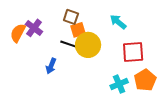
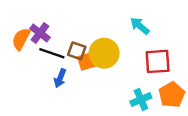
brown square: (71, 17) -> (77, 51), moved
orange square: (78, 30) -> (86, 61), moved
black line: (71, 45) -> (52, 53), moved

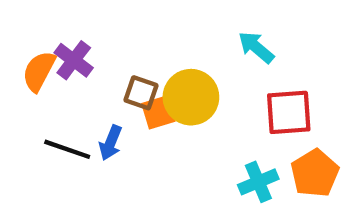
black line: (52, 53) -> (67, 149), moved

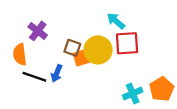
cyan arrow: (256, 47) -> (116, 21), moved
orange semicircle: (39, 71) -> (20, 54), moved, turned -35
red square: (289, 112) -> (127, 43), moved

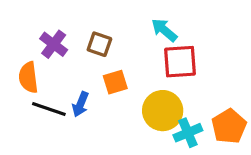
brown square: (72, 48) -> (99, 44), moved
yellow circle: (98, 50) -> (163, 111), moved

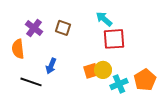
orange square: (115, 82) -> (91, 71), moved
black line: (49, 109) -> (31, 82), moved
yellow circle: (163, 111) -> (103, 70), size x0.7

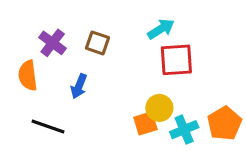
cyan arrow: (104, 19) -> (161, 29), turned 108
blue arrow: (51, 66) -> (79, 86), moved
orange square: (91, 71) -> (145, 123), moved

